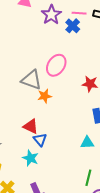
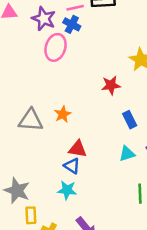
pink ellipse: (56, 65) -> (56, 47), moved
gray triangle: (31, 80) -> (31, 120), moved
red triangle: (31, 126) -> (78, 149), moved

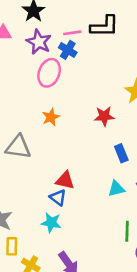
orange star: (63, 114) -> (51, 117), moved

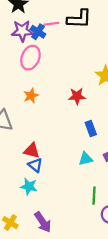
purple star: (39, 42) -> (22, 31), turned -30
blue cross: (68, 50) -> (38, 32), moved
red triangle: (65, 180) -> (32, 151), moved

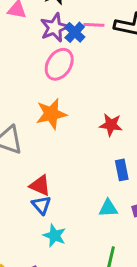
purple star: (22, 31) -> (55, 28), turned -30
orange star: (31, 96) -> (51, 114), size x1.5
cyan star: (29, 186) -> (54, 236), moved

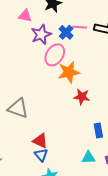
purple star: (55, 28) -> (41, 34), moved
orange star: (51, 114) -> (69, 72), moved
red star: (111, 125) -> (82, 97), moved

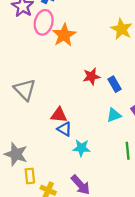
red star: (82, 97) -> (91, 76), moved
gray triangle: (18, 108) -> (25, 90), turned 45

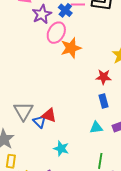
red star: (91, 76) -> (104, 77), moved
gray triangle: (25, 90) -> (23, 111), moved
blue triangle: (65, 129) -> (39, 122), moved

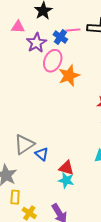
gray triangle: (23, 111) -> (24, 144), turned 30
red triangle: (49, 115) -> (66, 168), moved

